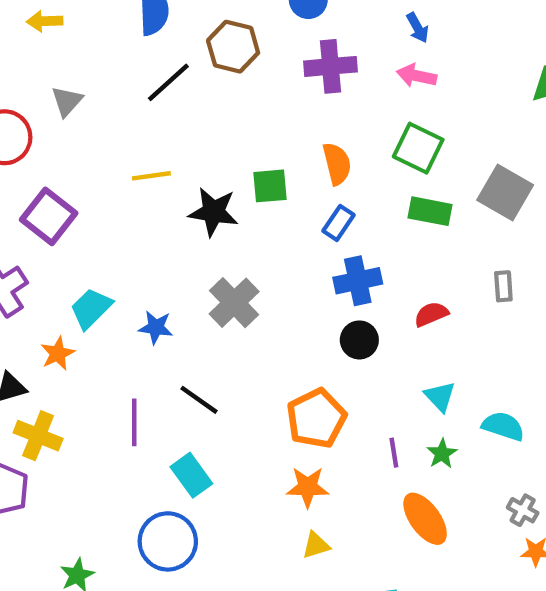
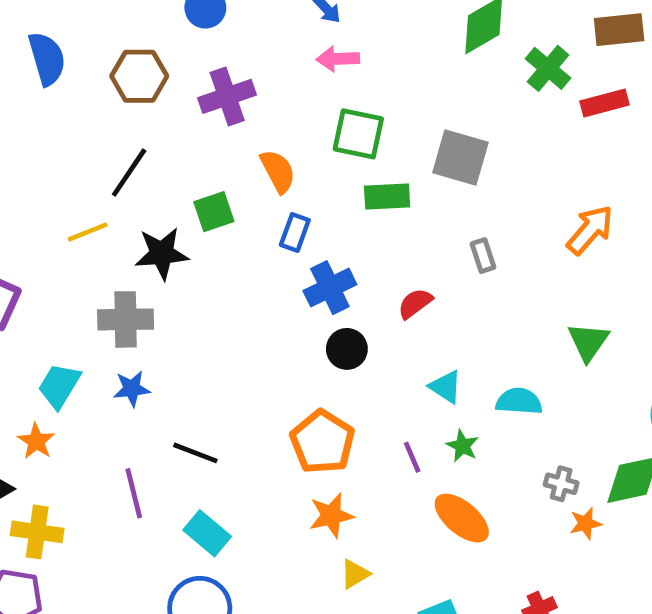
purple cross: (330, 66) -> (227, 96), moved
black line: (168, 82) -> (129, 173), moved
gray cross: (234, 303) -> (126, 319), moved, turned -33

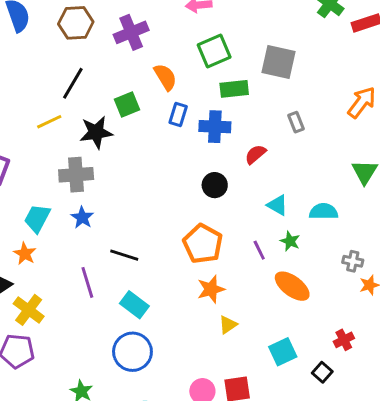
green square: (358, 134) -> (214, 51), turned -32
blue cross: (330, 288) -> (215, 127), moved, turned 32
blue star: (132, 389) -> (82, 218), turned -30
yellow cross: (37, 532) -> (29, 310), turned 32

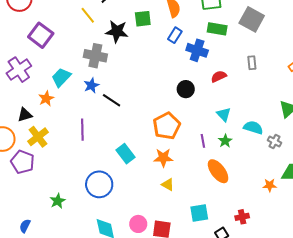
yellow line: (49, 122) -> (88, 15), turned 60
black line: (124, 255) -> (112, 100), moved
gray cross: (353, 261) -> (275, 141), moved
cyan rectangle: (134, 305) -> (126, 154), moved
yellow triangle: (228, 325) -> (168, 185), turned 48

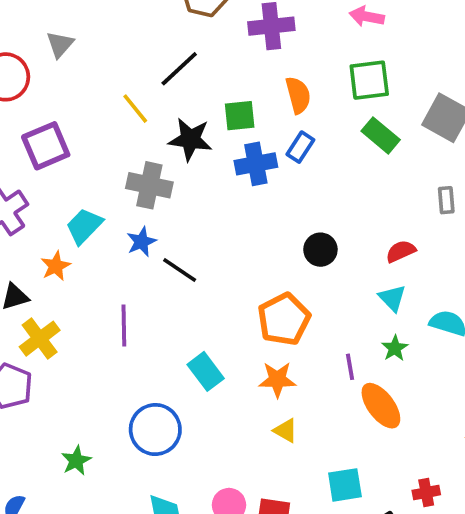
green rectangle: (217, 29) -> (381, 135), turned 30
purple square: (41, 35) -> (46, 146), turned 30
blue cross: (197, 50) -> (256, 164), moved, turned -30
red semicircle: (219, 76) -> (401, 251), moved
purple line: (203, 141) -> (350, 367), moved

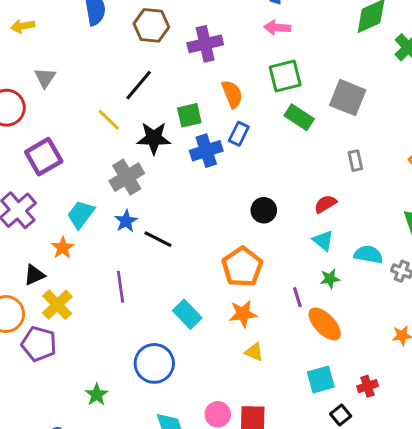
gray cross: (149, 185) -> (127, 177), turned -36
green star: (395, 348) -> (330, 279), turned 30
cyan square: (345, 485) -> (321, 380), moved

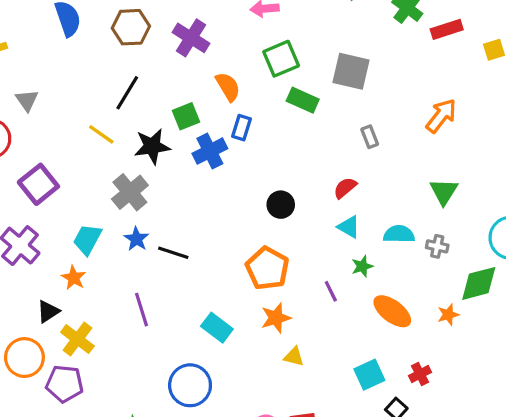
purple cross: (205, 44) -> (191, 38), turned -36
orange ellipse: (325, 324) -> (392, 311), moved

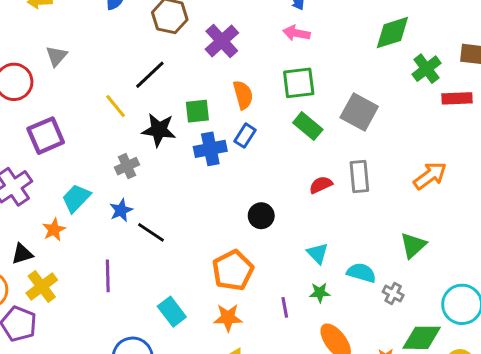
gray rectangle: (370, 137) -> (359, 177), size x1.5
red semicircle: (345, 188) -> (321, 185), moved
gray cross: (130, 192) -> (127, 166), size x0.7

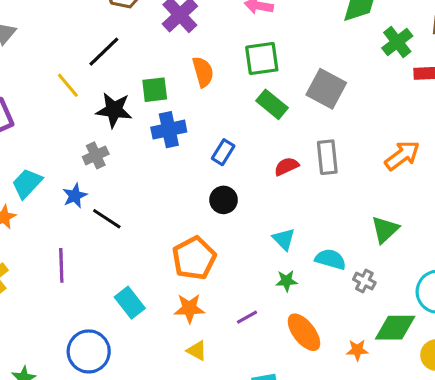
blue rectangle: (245, 136) -> (223, 152), moved
gray cross: (127, 166) -> (96, 155), moved
purple line: (285, 307) -> (247, 317), moved, turned 72

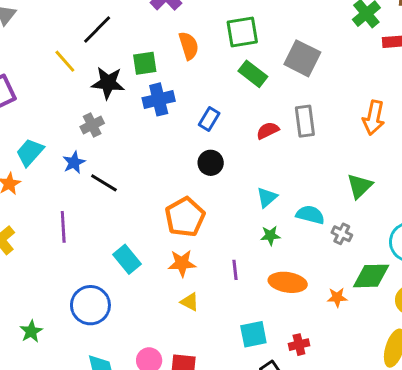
orange arrow: (402, 155) -> (374, 118), turned 140
cyan triangle: (284, 239) -> (267, 197), turned 35
purple line: (247, 317) -> (235, 270), turned -66
orange ellipse: (304, 332) -> (288, 282), turned -42

